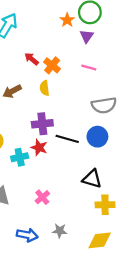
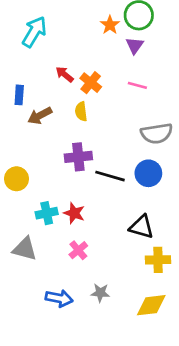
red star: (39, 147) -> (74, 213), moved
cyan cross: (20, 157) -> (47, 213), moved

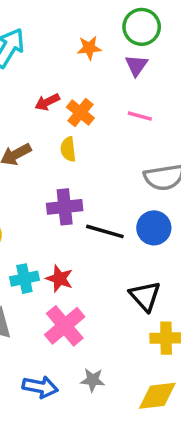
orange star: (110, 25) -> (89, 48), moved, turned 30
red arrow: (65, 74) -> (47, 102), turned -66
black triangle: (142, 227) -> (145, 296), turned 32
pink cross: (78, 250) -> (65, 326), size x1.6

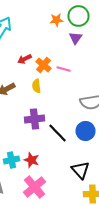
orange star: (89, 48) -> (56, 20), moved
pink line: (140, 116) -> (64, 69), moved
black line: (105, 231) -> (58, 133), turned 30

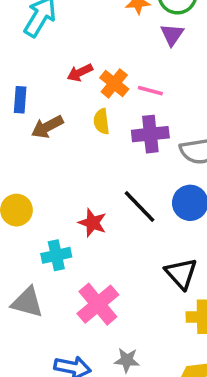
purple cross: (34, 119) -> (150, 134), moved
red star: (32, 160) -> (92, 223), moved

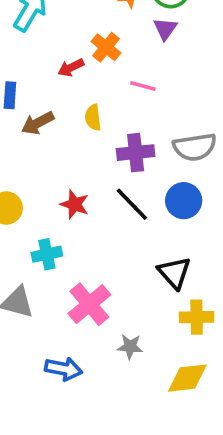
orange cross: (114, 83) -> (106, 47), moved
purple cross: (150, 134) -> (136, 153), moved
red star: (92, 223) -> (75, 204), moved
gray star: (127, 360) -> (130, 347), moved

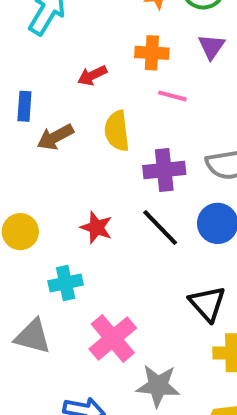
purple triangle: (165, 29) -> (211, 47), moved
orange cross: (106, 47) -> (152, 53), moved, turned -36
yellow semicircle: (93, 117) -> (117, 131), size x1.4
gray star: (130, 347) -> (158, 386), size x1.5

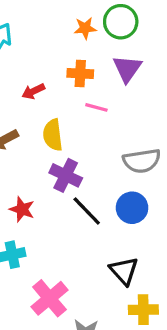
purple triangle: (211, 47) -> (127, 69), size x1.4
purple cross: (164, 170) -> (66, 175), moved, turned 32
red star: (96, 227) -> (22, 209), moved

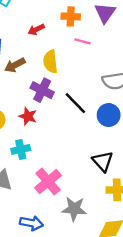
purple cross: (66, 175) -> (42, 90), moved
black line: (87, 211) -> (75, 103), moved

